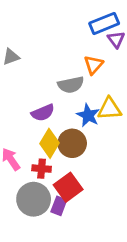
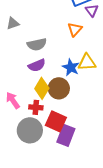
gray semicircle: (71, 85) -> (37, 44), moved
red square: (68, 187) -> (56, 121), turned -30
purple rectangle: (59, 206) -> (66, 135), moved, size x1.5

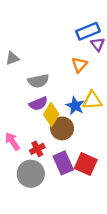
yellow diamond: (42, 88) -> (51, 114), moved
red cross: (36, 107) -> (37, 149), turned -32
red square: (56, 121) -> (86, 164), moved
purple rectangle: (66, 135) -> (63, 163), moved, turned -45

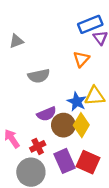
gray triangle: (12, 58) -> (16, 41), moved
purple semicircle: (38, 104) -> (47, 114), moved
yellow diamond: (51, 114) -> (81, 125), moved

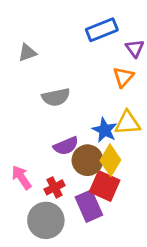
blue rectangle: (90, 24) -> (102, 30), moved
orange triangle: (81, 59) -> (123, 77), moved
red square: (88, 162) -> (105, 186), moved

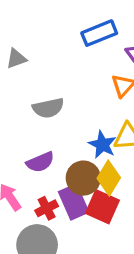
purple semicircle: (66, 146) -> (40, 162), moved
purple rectangle: (89, 206) -> (74, 202), moved

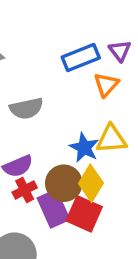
blue rectangle: (99, 33) -> (81, 57), moved
red cross: (47, 208) -> (25, 190), moved

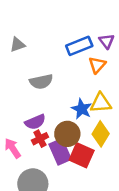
yellow diamond: (91, 183) -> (101, 134), moved

